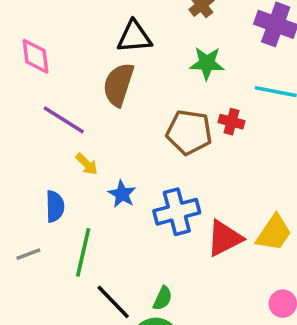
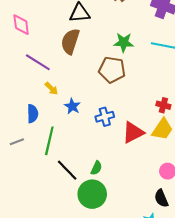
green star: (207, 63) -> (124, 42), moved
red cross: (232, 122) -> (163, 105), moved
blue cross: (177, 212) -> (105, 117), size x0.7

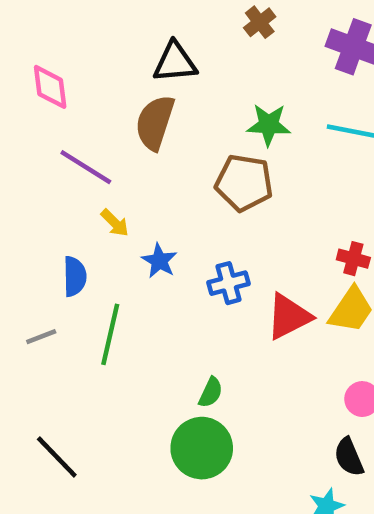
black line: (67, 170) -> (57, 457), moved

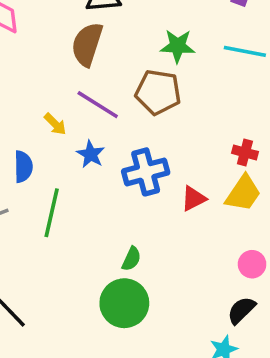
purple line: (86, 167) -> (98, 105), moved
blue cross: (228, 283) -> (146, 172), size x1.4
red triangle: (289, 317) -> (194, 199), size x0.7
black semicircle: (349, 457) -> (241, 310), turned 68

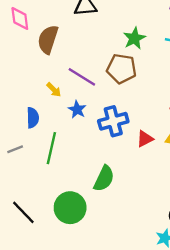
brown semicircle: (87, 44) -> (48, 39), moved
green star: (178, 46) -> (134, 38), turned -30
green semicircle: (131, 259) -> (104, 178), size x1.6
green circle: (124, 303) -> (70, 208), moved

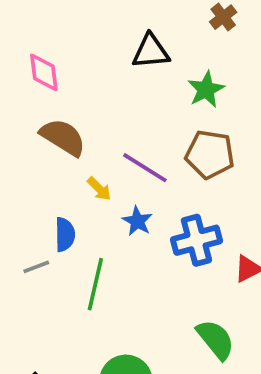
green star: (134, 38) -> (206, 90), moved
brown semicircle: (48, 39) -> (63, 137), moved, turned 104
gray line: (15, 149) -> (36, 267), moved
green semicircle: (104, 178) -> (216, 339), moved, turned -64

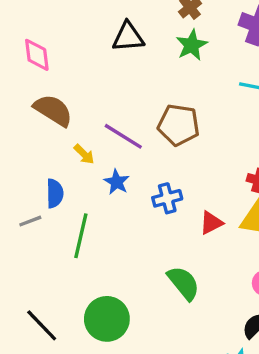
green star: (206, 90) -> (192, 45), moved
blue cross: (196, 240) -> (167, 198), size x0.7

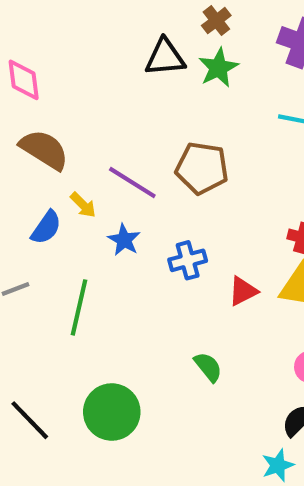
black triangle: (128, 37) -> (165, 57), moved
blue semicircle: (55, 193) -> (46, 228), moved, turned 36
green semicircle: (183, 283) -> (208, 367), size x0.7

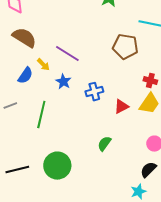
brown pentagon: (202, 168) -> (125, 47), moved
green semicircle: (208, 367) -> (104, 144), turned -105
black line: (30, 420) -> (17, 170), turned -60

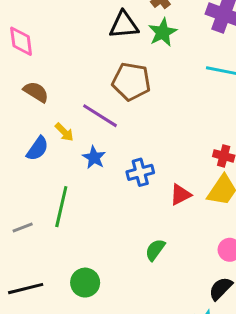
brown semicircle: (24, 38) -> (36, 92), size x0.7
brown pentagon: (125, 47) -> (131, 81), moved
gray line: (10, 106) -> (23, 227), moved
green circle: (57, 166) -> (85, 283), size x0.7

